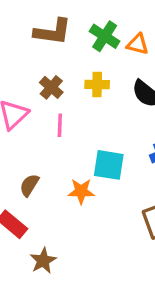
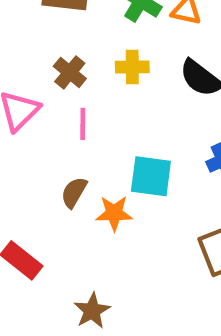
brown semicircle: (29, 185) -> (74, 192), moved
brown star: (43, 261) -> (92, 311), moved

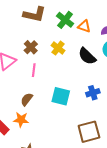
yellow cross: (132, 67) -> (58, 48), turned 32
orange star: (114, 213) -> (21, 120), moved

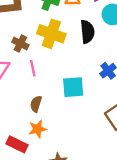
yellow cross: (58, 48) -> (51, 34), size x1.6
black semicircle: (87, 56) -> (87, 32), turned -120

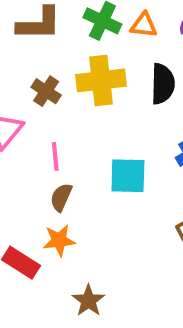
yellow cross: (51, 34) -> (101, 80), turned -32
pink line: (33, 68) -> (55, 156), moved

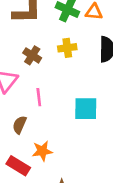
yellow cross: (101, 80) -> (67, 48), size x0.6
brown semicircle: (61, 197) -> (19, 125), moved

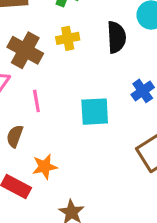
brown cross: (32, 55) -> (25, 50), size x1.5

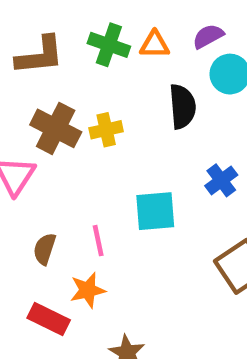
yellow cross: (68, 38) -> (106, 130), moved
pink line: (36, 101) -> (98, 241), moved

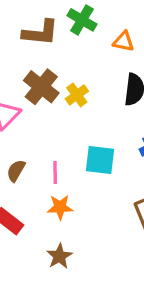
green cross: (109, 45) -> (82, 20), moved
yellow cross: (106, 130) -> (77, 95), turned -35
orange star: (88, 290) -> (60, 207), moved

